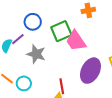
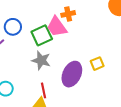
pink trapezoid: (76, 41) -> (57, 27), moved
gray star: (36, 54) -> (41, 60), moved

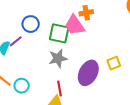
green square: (42, 35) -> (59, 33), turned 35
gray star: (41, 60) -> (58, 58), turned -30

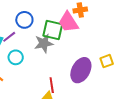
gray star: (58, 58) -> (44, 43), moved
cyan circle: (22, 86) -> (16, 57), moved

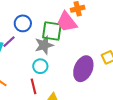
cyan circle: (16, 57) -> (40, 66), moved
red line: (52, 85) -> (34, 86), moved

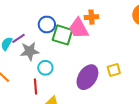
blue circle: (23, 23) -> (47, 24), moved
gray star: (44, 45) -> (30, 51), moved

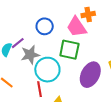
green square: (62, 35) -> (69, 50), moved
cyan circle: (45, 68) -> (47, 70), size x1.6

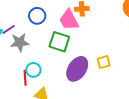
cyan circle: (47, 70) -> (33, 70), moved, size x0.6

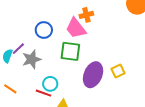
yellow square: (104, 62) -> (118, 71), moved
red line: (25, 78) -> (43, 93), turned -56

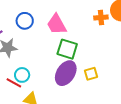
orange cross: (86, 15) -> (101, 18), moved
green square: (70, 51) -> (67, 49), moved

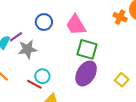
orange cross: (101, 18) -> (120, 17), turned 32
yellow square: (91, 74) -> (122, 80), moved, turned -32

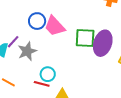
pink trapezoid: (76, 25) -> (55, 26), moved
purple ellipse: (86, 73) -> (103, 43), moved

